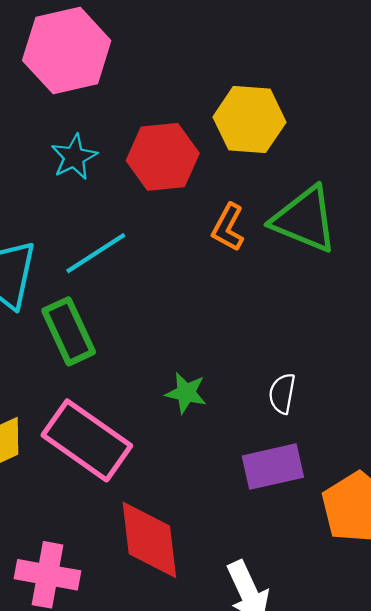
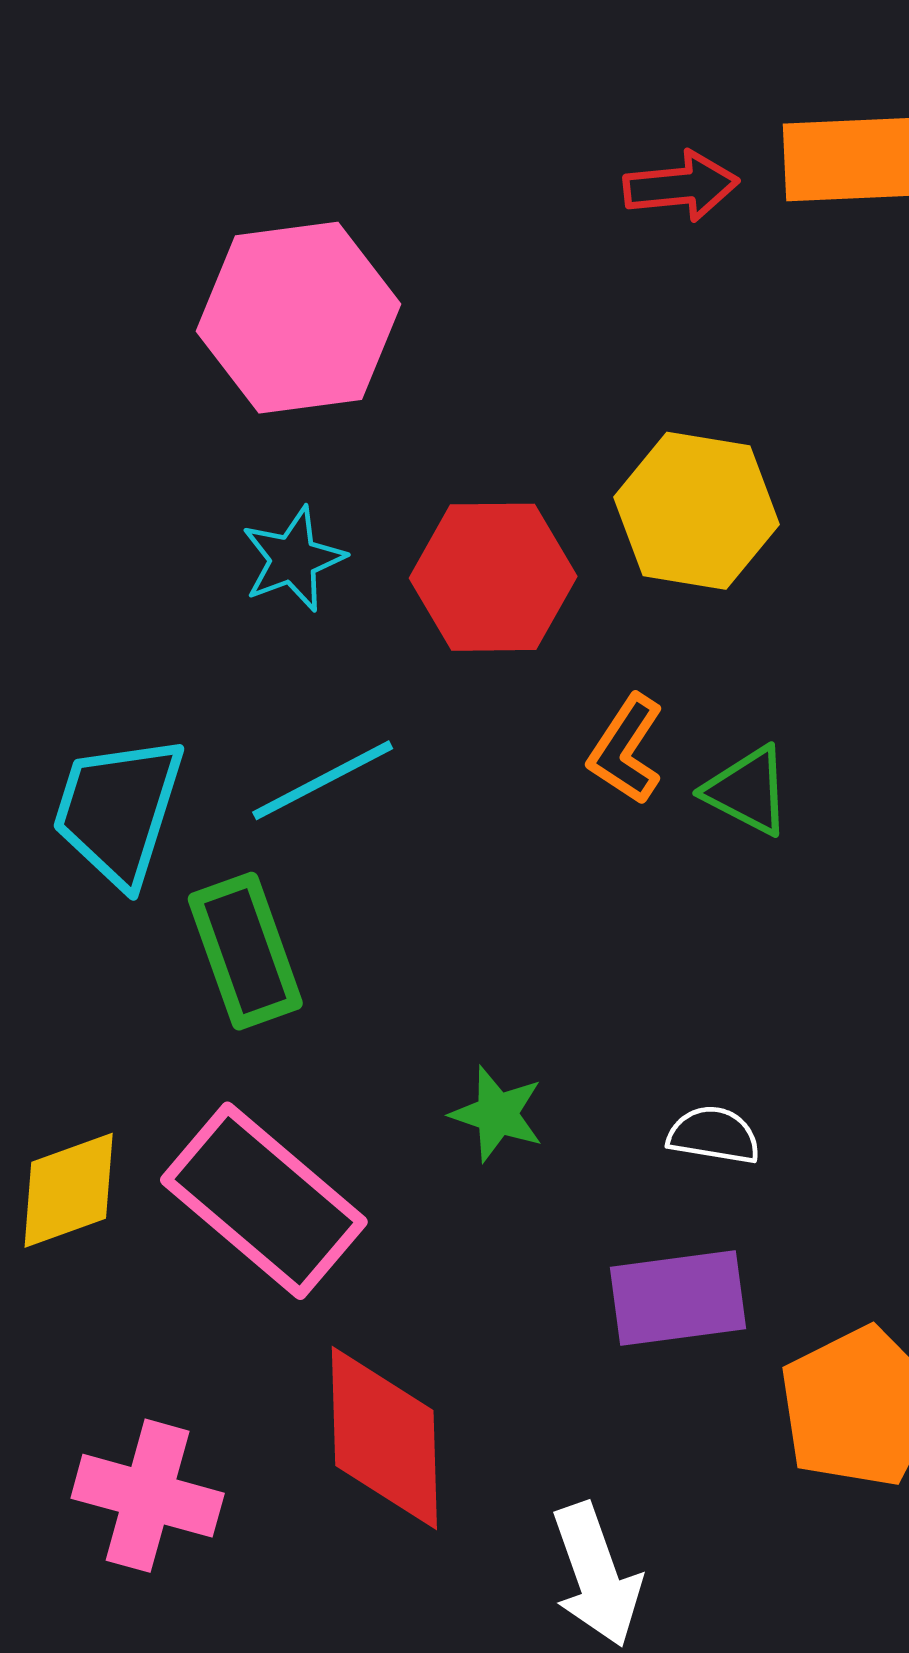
green triangle: (305, 219) -> (748, 791), moved, size x0.6
white semicircle: (282, 394) -> (714, 1135), turned 84

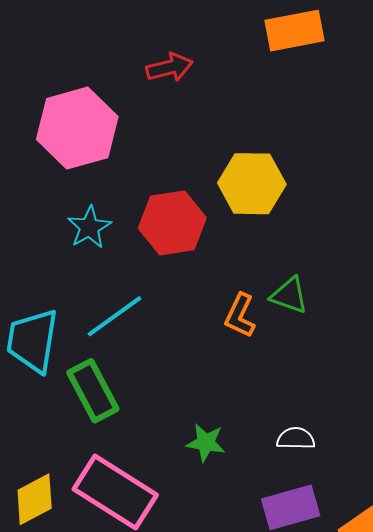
red arrow: (681, 186) -> (170, 67), moved
orange L-shape: (626, 750) -> (240, 316), moved

